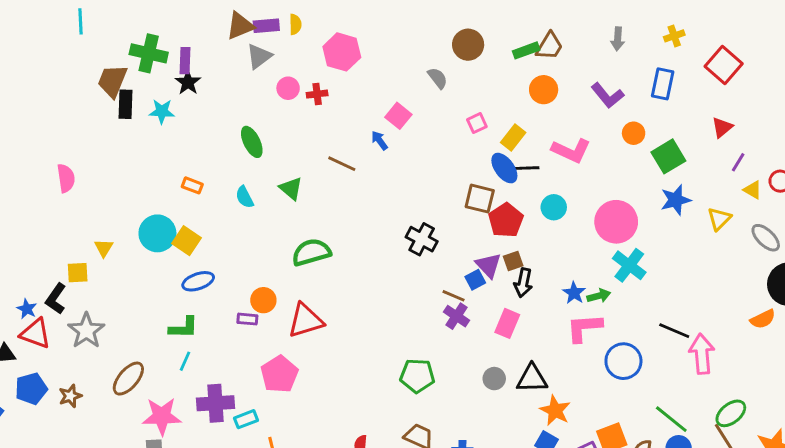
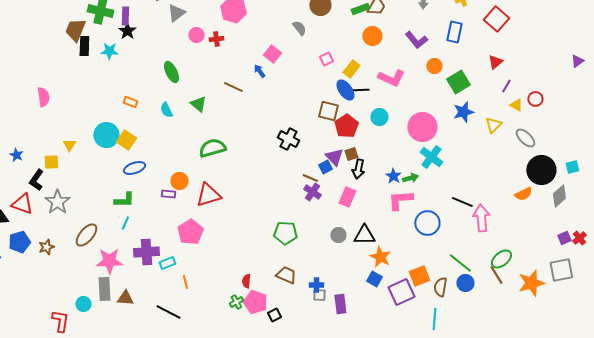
blue star: (27, 309) -> (16, 155), moved

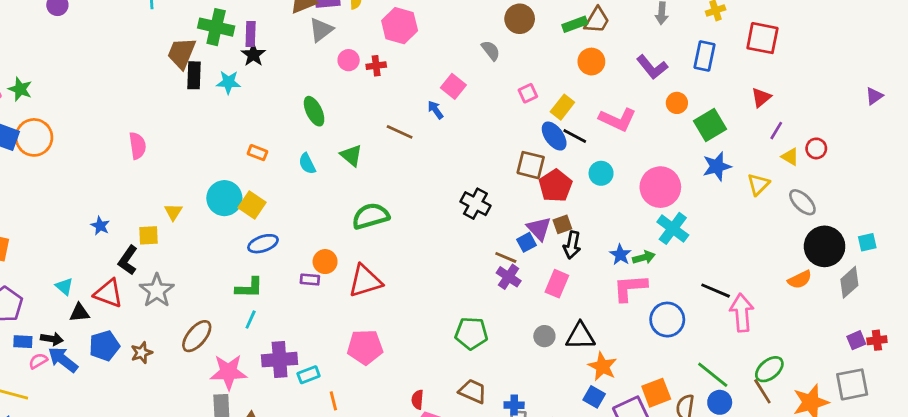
red square: (496, 19) -> (762, 38), turned -30
black line: (360, 90) -> (575, 136), turned 30
pink pentagon: (190, 232) -> (365, 347), moved, turned 30
red cross: (579, 238) -> (877, 340), turned 32

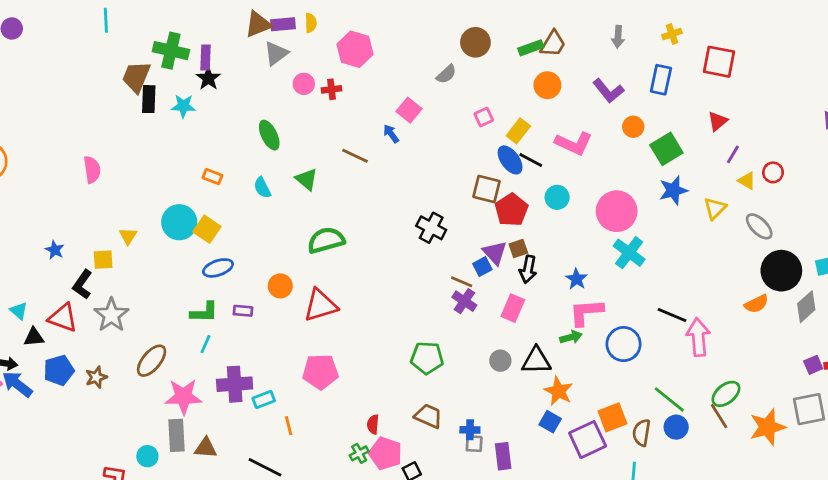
gray semicircle: (491, 50) -> (446, 74), turned 85
green arrow: (644, 257) -> (571, 337), moved
purple rectangle: (310, 280) -> (243, 311), moved

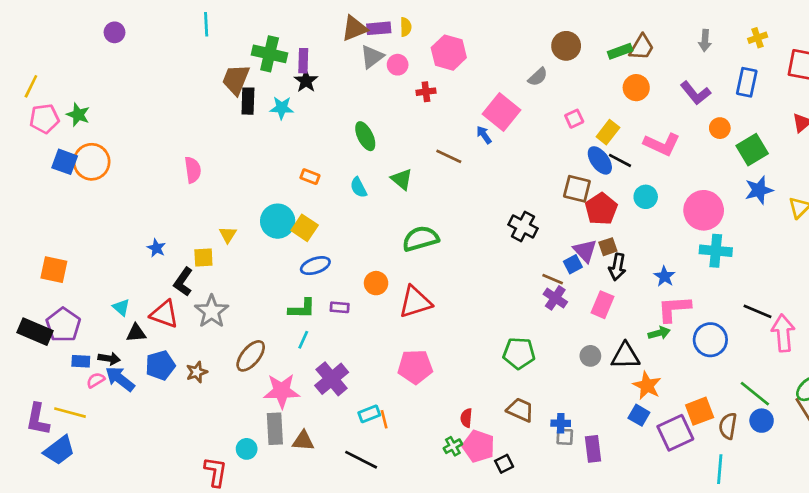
pink circle: (304, 84) -> (398, 65), moved
pink square: (409, 110) -> (501, 112), size x1.5
cyan cross: (629, 253) -> (716, 251), turned -32
purple cross: (235, 384) -> (332, 379), turned -36
cyan rectangle: (264, 399) -> (369, 414), moved

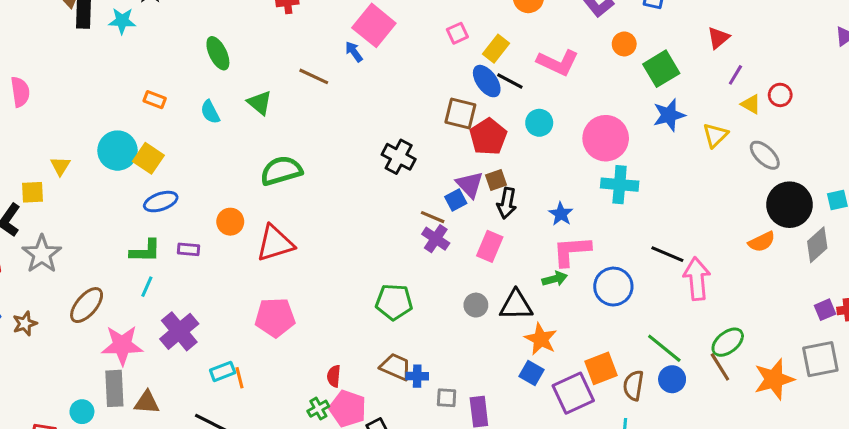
blue cross: (561, 423) -> (417, 376), moved

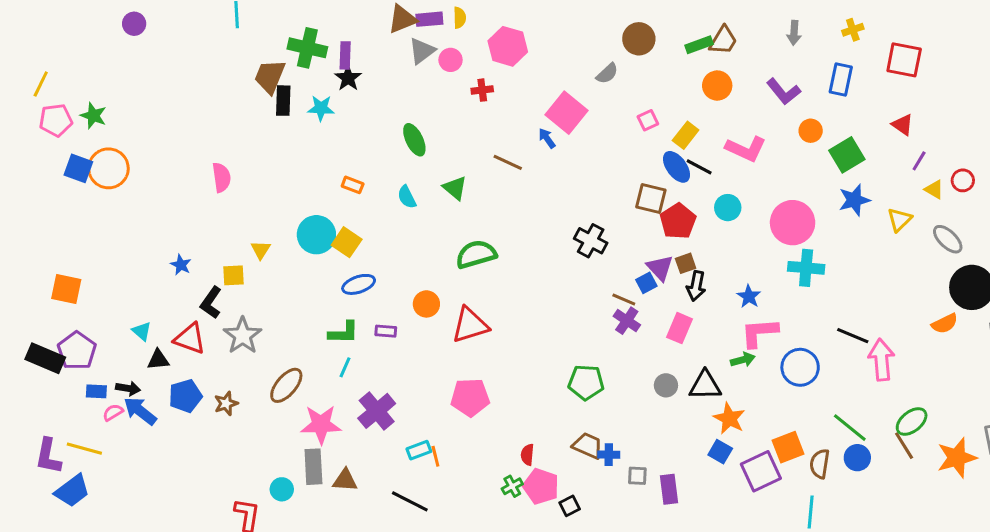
red triangle: (718, 38) -> (903, 125), turned -45

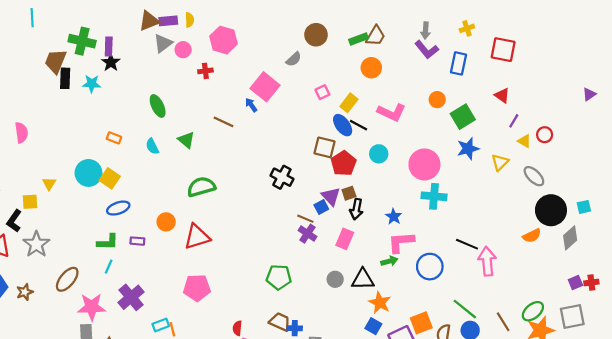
purple L-shape: (783, 92) -> (427, 50), moved
green ellipse: (912, 422) -> (533, 311), moved

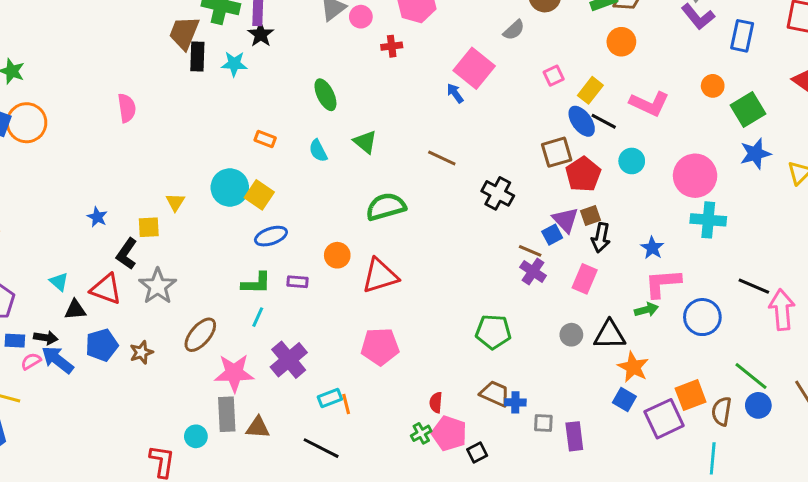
brown line: (224, 122) -> (442, 158), moved
pink semicircle: (21, 133) -> (127, 108), moved
brown square: (325, 147) -> (557, 152), turned -30

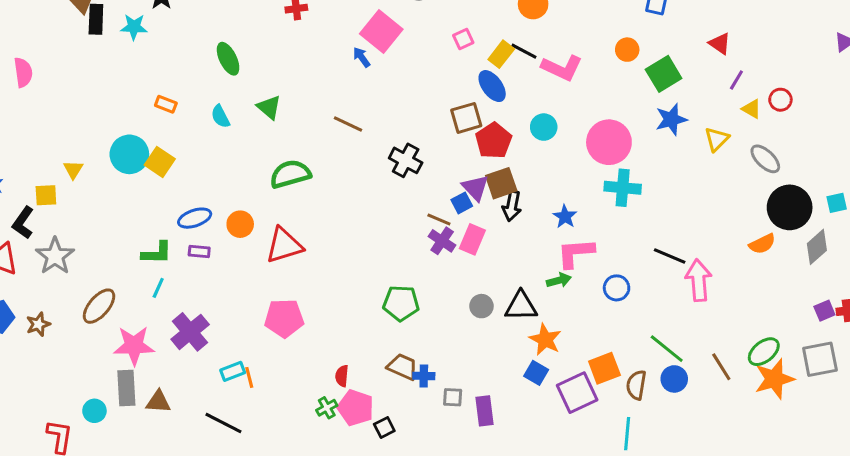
black line: (604, 121) -> (524, 51), moved
brown square: (590, 215) -> (501, 183), size x1.5
blue ellipse: (271, 236) -> (195, 218), moved
pink rectangle: (585, 279) -> (472, 239), moved
blue circle: (702, 317) -> (617, 288), size x0.7

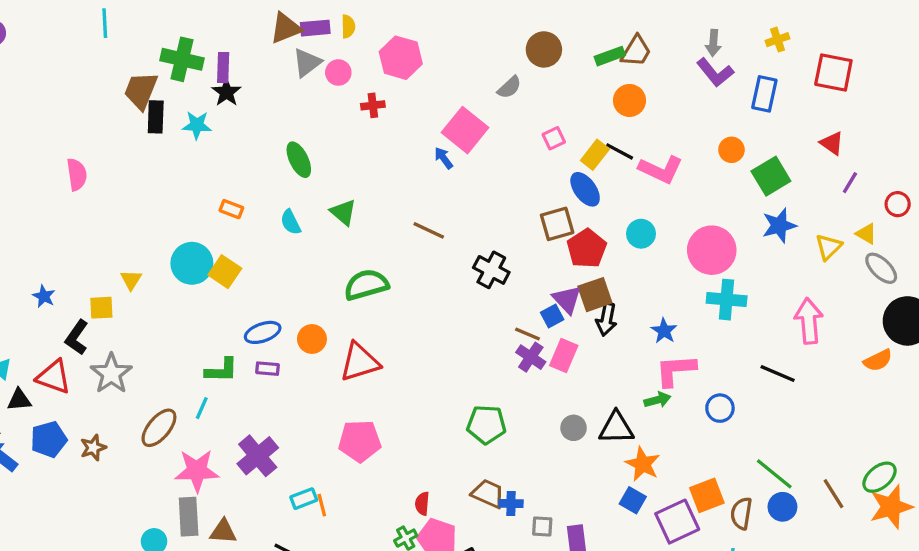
yellow triangle: (752, 109) -> (866, 234), moved
pink arrow: (699, 280) -> (809, 321), moved
cyan line: (158, 288) -> (202, 408), moved

